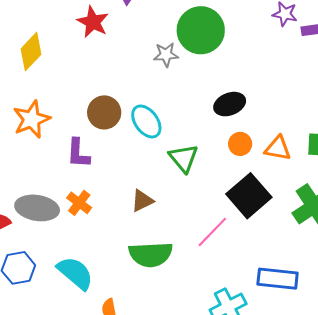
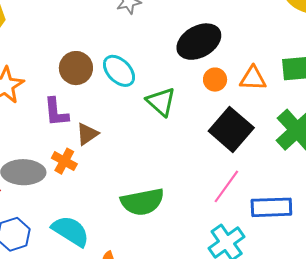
black ellipse: (230, 104) -> (199, 42), size x1.4
brown triangle: (142, 201) -> (87, 134), moved
pink line: (212, 232) -> (226, 186), moved

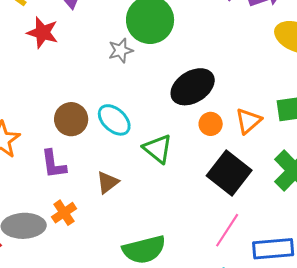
orange triangle: (253, 78) -> (248, 121), turned -40
brown triangle: (87, 134) -> (107, 182), moved
orange cross: (64, 161) -> (64, 213), turned 30

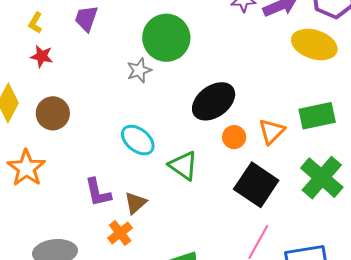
red star: (43, 33) -> (42, 56), moved, size x0.7
brown circle: (71, 119) -> (53, 113), moved
purple L-shape: (53, 164) -> (98, 192), moved
orange cross: (64, 213) -> (120, 233), moved

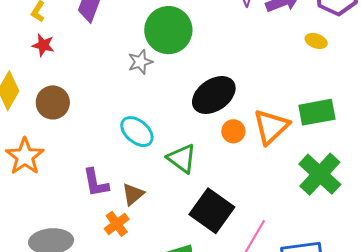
yellow ellipse: (314, 44) -> (316, 41), size x0.5
orange triangle: (272, 131) -> (271, 127), size x1.4
black square: (256, 185) -> (212, 211), moved

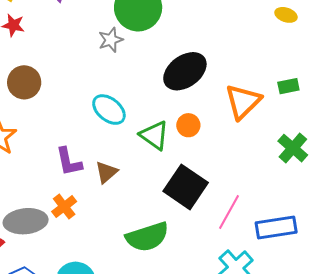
green rectangle: (317, 112) -> (288, 86), size x0.6
orange circle: (233, 131) -> (188, 125), moved
green cross: (320, 174) -> (293, 148), size x0.7
orange cross: (117, 224) -> (64, 207), moved

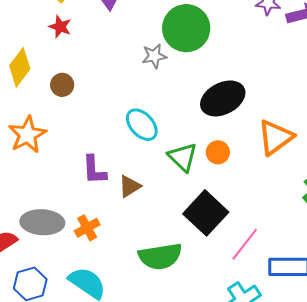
brown circle: (24, 82) -> (62, 85), size x0.7
orange cross: (64, 207) -> (87, 228), moved

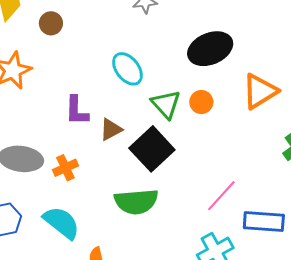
black square: (206, 213) -> (152, 149), moved

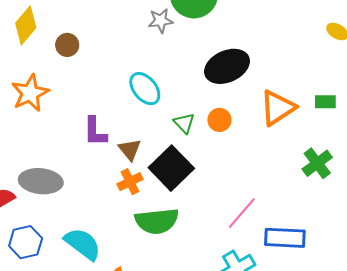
green triangle: (166, 104) -> (184, 123), size x0.7
brown triangle: (111, 129) -> (130, 150), turned -40
orange cross: (65, 168) -> (130, 182), moved

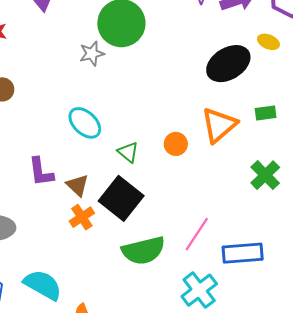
black ellipse: (227, 66) -> (228, 64), moved
orange circle: (219, 120) -> (176, 144), moved
green semicircle: (157, 221) -> (143, 250), moved

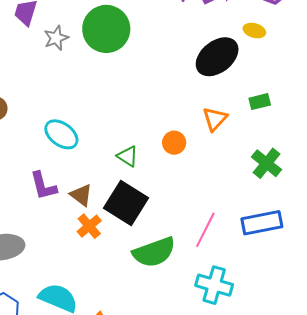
gray star: (92, 54) -> (56, 38), moved
cyan ellipse: (85, 123) -> (61, 134), moved
orange triangle: (219, 125) -> (215, 119), size x0.7
blue rectangle: (243, 253) -> (262, 223), moved
cyan cross: (199, 290) -> (214, 285), turned -30

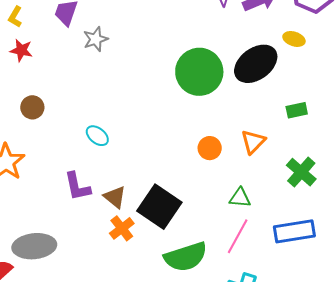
green circle: (106, 29) -> (199, 72), moved
orange triangle: (215, 119) -> (253, 142), moved
cyan ellipse: (61, 134) -> (97, 136), size x0.7
green triangle: (128, 156) -> (240, 198), moved, turned -30

